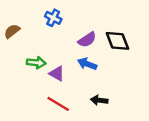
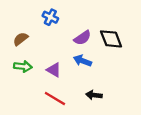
brown semicircle: (12, 31) -> (21, 39), moved
green arrow: (36, 63) -> (23, 66), moved

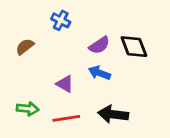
green arrow: (23, 66) -> (28, 109), moved
black arrow: (94, 95) -> (113, 114), size x1.5
red line: (55, 98) -> (66, 118), turned -40

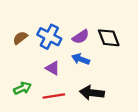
blue cross: (61, 20) -> (49, 37), moved, size x1.5
green arrow: (28, 109) -> (22, 88), turned -30

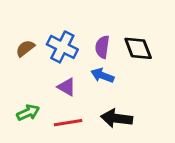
purple semicircle: (81, 37) -> (102, 47), turned 132

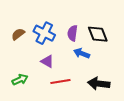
blue arrow: (102, 75) -> (82, 53), moved
black arrow: (117, 118) -> (99, 84), moved
red line: (68, 123) -> (60, 82), moved

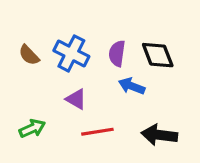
brown semicircle: (18, 34) -> (29, 55), turned -96

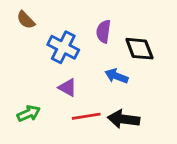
purple semicircle: (117, 53) -> (103, 31), moved
brown semicircle: (29, 55) -> (26, 20), moved
black arrow: (159, 135) -> (124, 119), moved

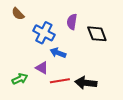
blue arrow: (116, 76) -> (58, 53), moved
purple triangle: (68, 88) -> (42, 68), moved

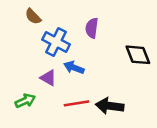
brown semicircle: (18, 14) -> (33, 16), moved
black diamond: (97, 34) -> (138, 55), moved
purple triangle: (42, 68) -> (48, 78), moved

